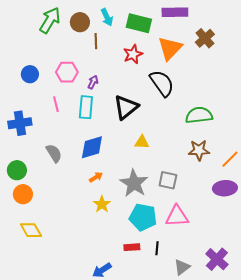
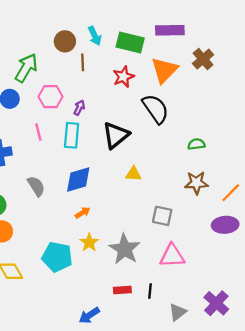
green arrow: (50, 20) -> (26, 68), moved
green semicircle: (199, 115) -> (196, 144), size x0.6
gray star: (134, 183) -> (125, 249), moved
cyan pentagon: (143, 217) -> (57, 257), moved

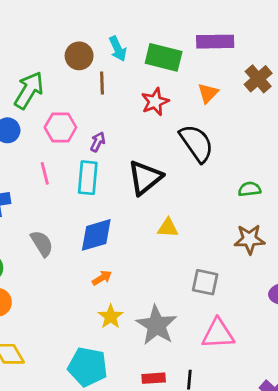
orange triangle: (164, 70) -> (208, 93), size x0.6
cyan pentagon: (57, 257) -> (88, 367), moved

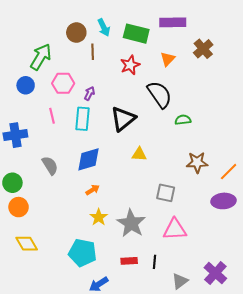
green semicircle: (250, 189) -> (183, 120), moved

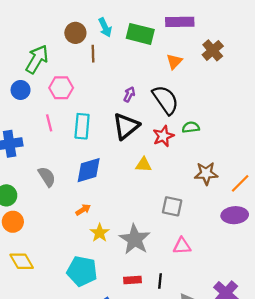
red star: (130, 65) -> (163, 136), moved
purple arrow: (90, 93) -> (129, 94), moved
orange arrow: (93, 190) -> (83, 210), moved
pink triangle: (175, 229) -> (182, 246), size x0.7

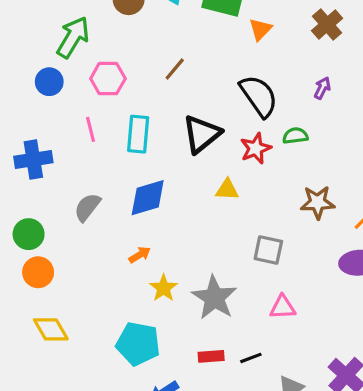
brown line: (93, 54) -> (175, 69), moved, turned 42
orange triangle: (174, 61) -> (260, 29), moved
purple arrow: (129, 94) -> (322, 88), moved
gray semicircle: (47, 177) -> (87, 207), turned -110
black line: (160, 281) -> (251, 358), turned 64

